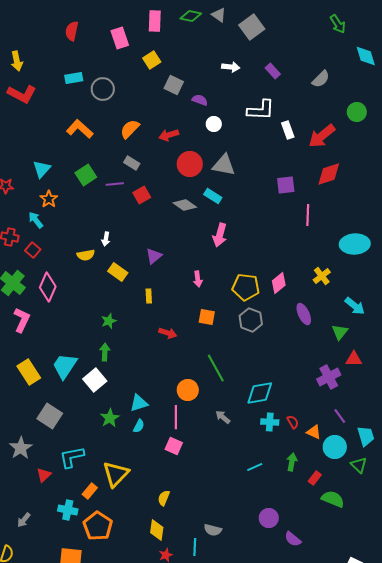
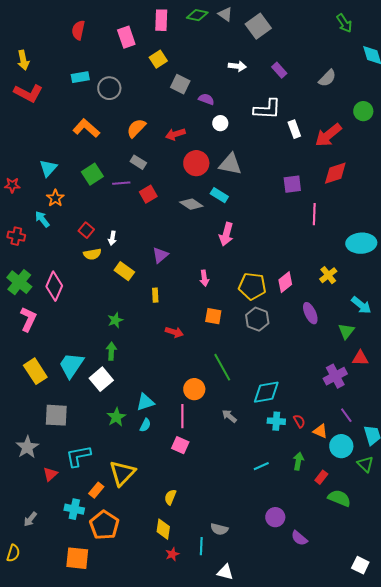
red square: (33, 250) -> (86, 230), moved
gray square: (50, 416) -> (56, 415), turned -30

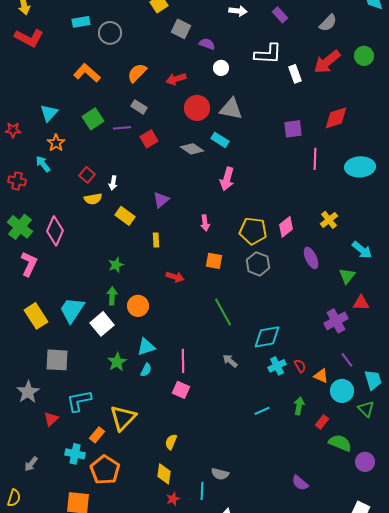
red arrow: (328, 135) -> (327, 62), moved
cyan ellipse: (361, 243) -> (360, 167), moved
orange circle: (194, 389) -> (138, 306), moved
cyan cross: (276, 421) -> (277, 366), turned -30
purple circle: (275, 517) -> (365, 462), moved

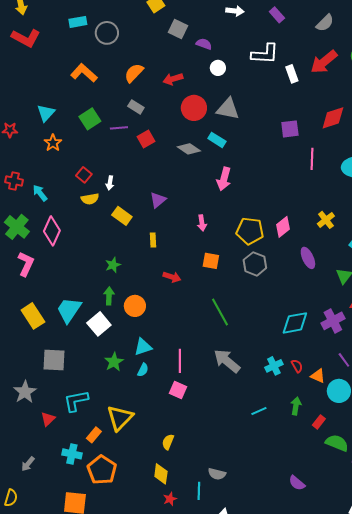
cyan arrow: (43, 164) -> (40, 193), moved
cyan diamond: (267, 337) -> (295, 323), moved
gray arrow: (230, 361) -> (227, 361), size x1.8

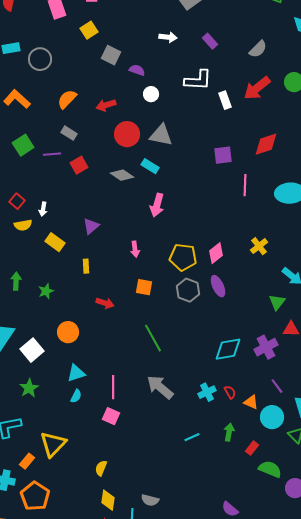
purple ellipse: (308, 258) -> (218, 286), moved
green arrow: (109, 296) -> (16, 281), moved
green star: (114, 362) -> (29, 388), moved
yellow diamond: (161, 474) -> (108, 500), moved

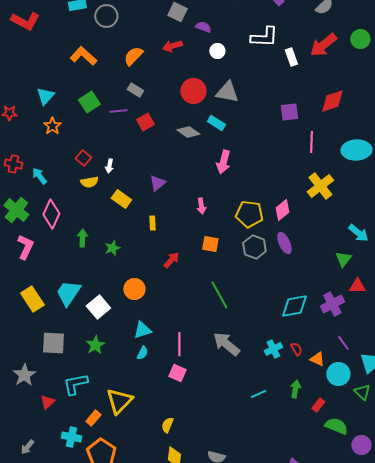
red arrow: (106, 105) -> (172, 46), moved
yellow cross: (259, 246) -> (320, 186), moved, size x1.5
red arrow: (105, 303) -> (171, 260), turned -66

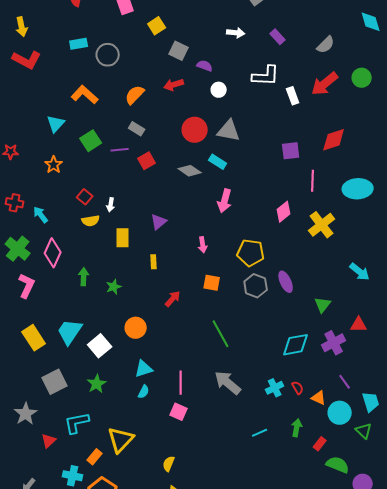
cyan triangle: (45, 96) -> (56, 124), moved
yellow rectangle: (121, 199) -> (123, 238), turned 54
pink diamond: (282, 210) -> (284, 212), moved
green triangle: (343, 259) -> (323, 305), moved
gray square: (53, 343) -> (55, 382), turned -30

